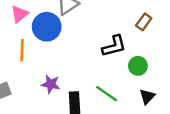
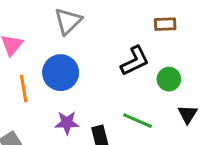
brown rectangle: (144, 22) -> (165, 24), turned 63
blue circle: (47, 27) -> (61, 73), moved

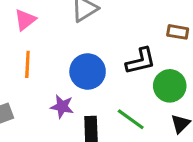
blue circle: (61, 73) -> (88, 71), moved
green circle: (169, 79) -> (170, 86), size x1.4

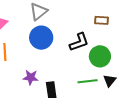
blue circle: (88, 71) -> (41, 38), moved
green line: (131, 119) -> (88, 81), moved, turned -36

